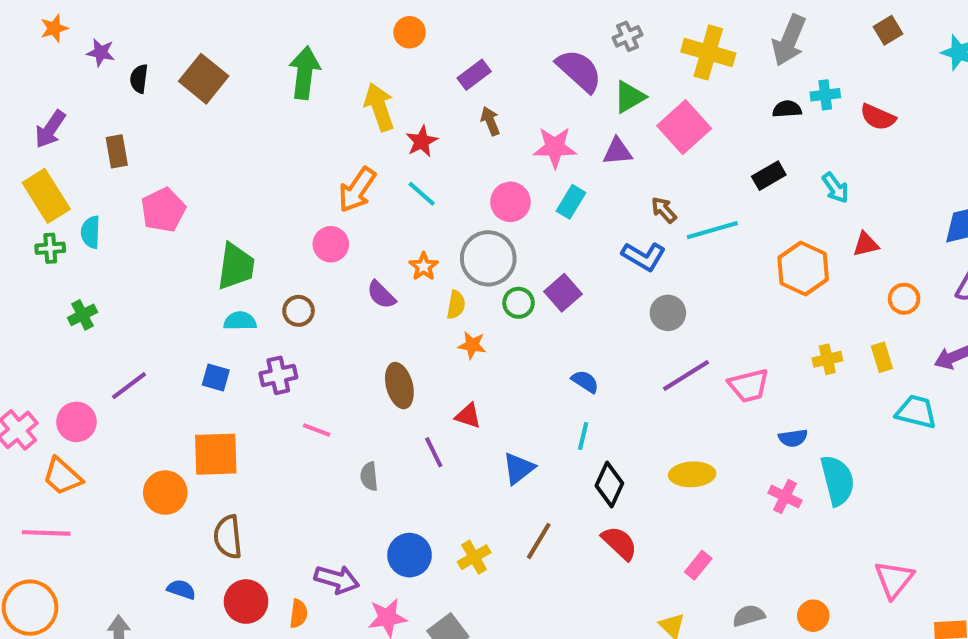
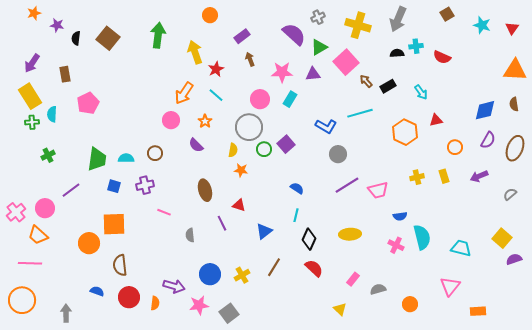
brown arrow: (664, 210) -> (366, 81), moved
green trapezoid: (236, 266) -> (97, 159), moved
orange star: (424, 266) -> (205, 121), moved
cyan trapezoid: (916, 412) -> (461, 248), moved
gray semicircle: (749, 616) -> (378, 289), moved

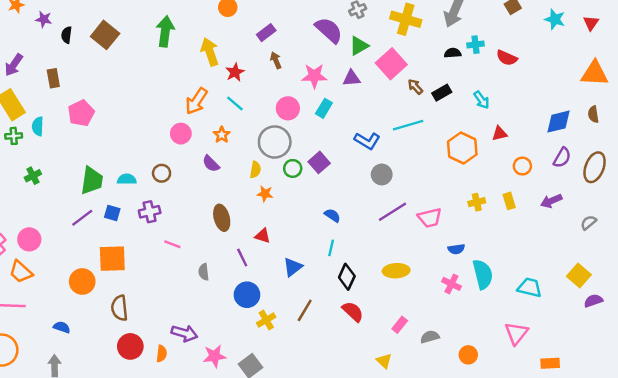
purple line: (71, 190) -> (82, 218), moved
blue circle: (210, 274) -> (247, 295), moved
blue semicircle: (97, 291) -> (62, 327), moved

